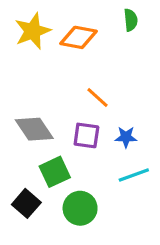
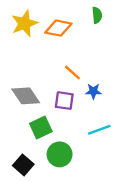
blue star: (126, 137) -> (93, 91), moved
black square: (26, 203) -> (23, 165), moved

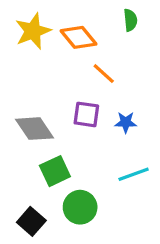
orange diamond: (58, 28) -> (79, 37), turned 40
orange line: (72, 73) -> (104, 74), moved
purple square: (64, 101) -> (86, 114), moved

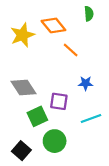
yellow star: (33, 31) -> (22, 35), moved
purple square: (86, 114) -> (59, 101), moved

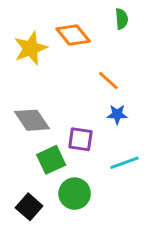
orange line: (71, 50) -> (108, 81), moved

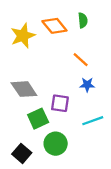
green semicircle: (122, 19) -> (83, 20), moved

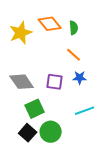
green semicircle: (83, 20) -> (74, 28), moved
purple square: (60, 103) -> (55, 82), moved
black square: (22, 153) -> (28, 133), moved

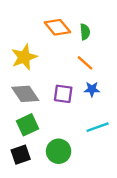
yellow star: (21, 33) -> (24, 57), moved
green square: (35, 109) -> (28, 125), moved
black square: (28, 133) -> (21, 155), moved, turned 30

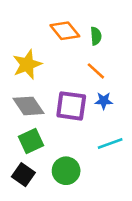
purple square: (63, 94) -> (71, 106), size x1.4
black square: (21, 155) -> (23, 175), turned -36

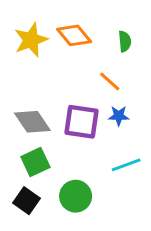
green semicircle: (96, 36) -> (125, 41), moved
yellow star: (27, 64) -> (31, 40), moved

